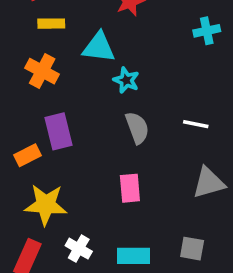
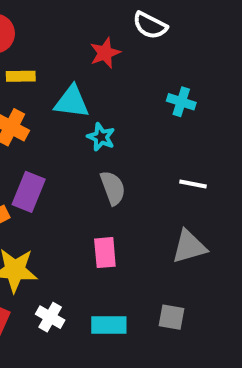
cyan cross: (207, 31) -> (181, 102), moved, turned 30
white line: (196, 124) -> (193, 184), moved
purple rectangle: (59, 131) -> (29, 192), turned 36

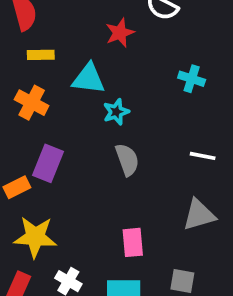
cyan star: (101, 137) -> (116, 112), turned 30
pink rectangle: (105, 253) -> (133, 242), moved

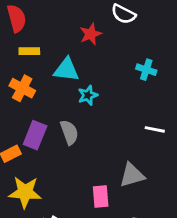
gray semicircle: (127, 160) -> (69, 132), moved
gray triangle: (199, 215) -> (132, 175), moved

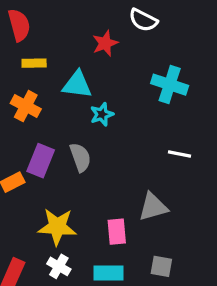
cyan cross: (146, 70) -> (170, 85), size x1.5
yellow star: (25, 192) -> (57, 227), moved

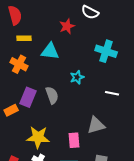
cyan star: (102, 114) -> (77, 77), moved

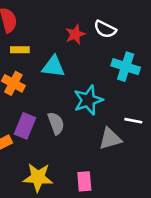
white semicircle: (90, 12) -> (105, 29), moved
cyan star: (77, 77) -> (88, 100), size x1.6
gray triangle: (96, 125) -> (110, 139), moved

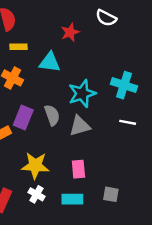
white semicircle: (105, 29) -> (106, 18), moved
cyan cross: (126, 67) -> (124, 85), moved
white line: (133, 121) -> (128, 122), moved
gray triangle: (110, 139) -> (80, 126), moved

